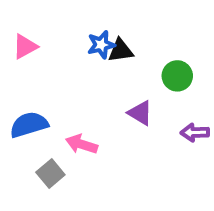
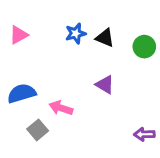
black triangle: (121, 51) -> (105, 38), moved, turned 30
green circle: (177, 76) -> (144, 47), moved
purple arrow: (195, 132) -> (144, 134), moved

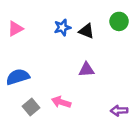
green circle: (144, 47) -> (119, 21), moved
purple triangle: (105, 85) -> (86, 70), turned -35
pink arrow: (61, 108) -> (61, 102), moved

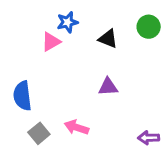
blue star: (62, 27) -> (67, 22), moved
pink triangle: (15, 29) -> (51, 42), moved
blue semicircle: (18, 77) -> (22, 96), turned -80

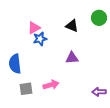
blue star: (67, 22) -> (40, 39), moved
pink arrow: (76, 127) -> (51, 85), turned 147
gray square: (39, 133) -> (26, 89), turned 32

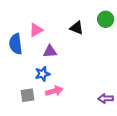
blue star: (40, 39) -> (42, 74), moved
purple triangle: (72, 58) -> (50, 51), moved
blue semicircle: (15, 64) -> (16, 44), moved

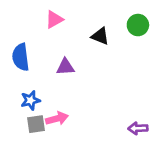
pink triangle: (36, 30) -> (54, 19), moved
blue star: (42, 74) -> (30, 100), moved
pink arrow: (54, 91) -> (57, 119), moved

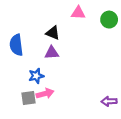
pink triangle: (54, 19) -> (78, 13), moved, turned 32
black triangle: (100, 36) -> (53, 33), moved
blue star: (30, 100) -> (36, 76), moved

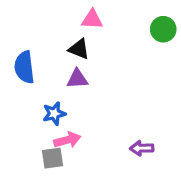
pink triangle: (78, 13) -> (92, 19), moved
gray square: (28, 98) -> (52, 158), moved
purple arrow: (109, 101) -> (142, 148), moved

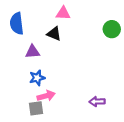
green circle: (163, 29) -> (112, 29), moved
blue semicircle: (24, 67) -> (17, 23), moved
purple triangle: (77, 79) -> (33, 52), moved

